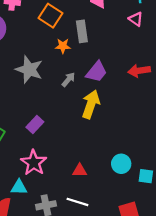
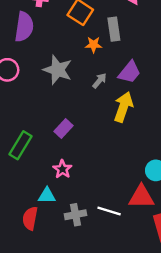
pink star: (34, 163) -> (62, 169), size x0.7
red triangle: (80, 170) -> (141, 197), moved, size x1.6

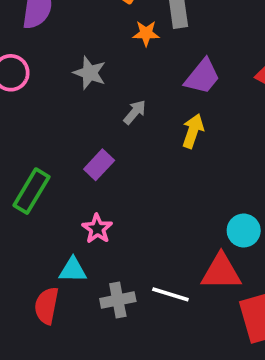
gray star: (58, 70) -> (90, 73), size x0.7
gray arrow: (100, 81) -> (135, 112), moved
yellow arrow: (123, 107) -> (193, 131), size x0.7

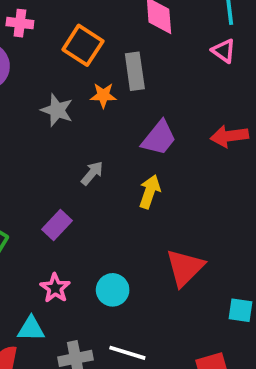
gray star: (90, 73) -> (57, 110), moved
cyan circle: (244, 231) -> (113, 290), moved
red triangle: (221, 272) -> (185, 268), moved, turned -45

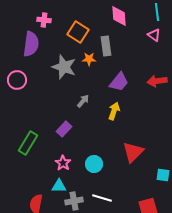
gray star: (57, 110) -> (64, 67), size x1.4
cyan triangle: (31, 329) -> (59, 186), moved

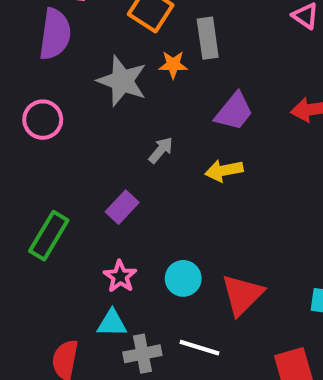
pink circle: (17, 80) -> (43, 120), moved
yellow arrow: (114, 111) -> (224, 170), turned -120
red triangle: (133, 152) -> (242, 295), moved

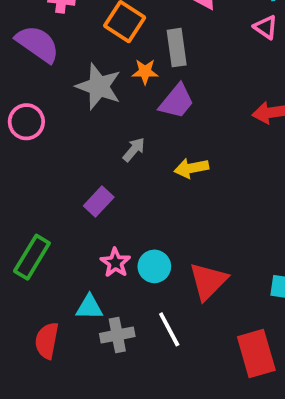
purple semicircle: (55, 34) -> (38, 44), turned -63
purple trapezoid: (234, 111) -> (177, 101), moved
green rectangle: (49, 236) -> (32, 257), moved
pink star: (120, 276) -> (115, 263), moved
white line: (199, 348) -> (169, 329), turned 45

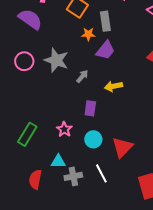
gray star: (99, 87) -> (56, 60), moved
purple rectangle: (99, 201) -> (90, 108), moved, turned -35
pink star: (115, 263) -> (64, 129), moved

